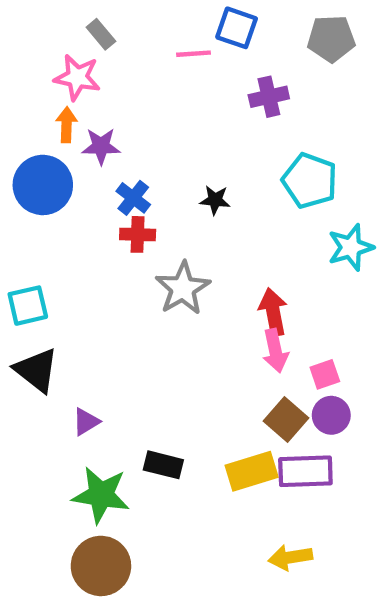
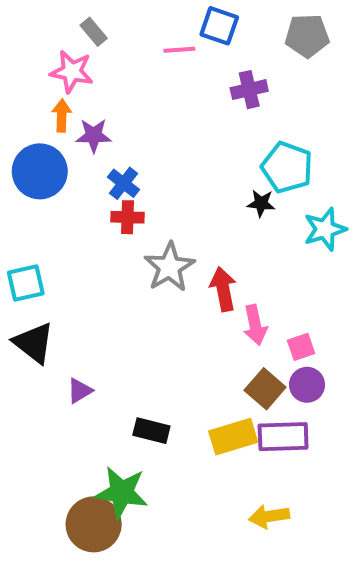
black star: (215, 200) -> (261, 203), moved
red arrow: (273, 312) -> (223, 289), moved
green star: (101, 495) -> (122, 492), moved

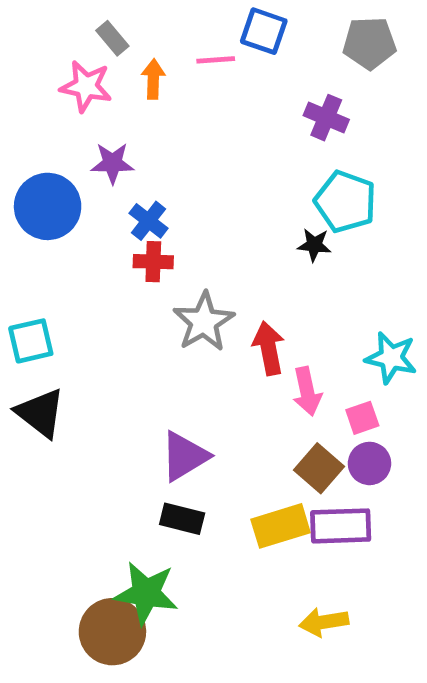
purple cross: (249, 90) -> (326, 118), moved, turned 36
orange arrow: (62, 116) -> (153, 79), moved
cyan star: (325, 229) -> (391, 358), moved, turned 30
purple triangle: (80, 391) -> (185, 456), moved, size x1.6

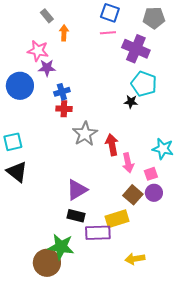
pink line: (216, 60) -> (108, 33), moved
pink star: (86, 86) -> (38, 51), moved
purple cross: (326, 118) -> (136, 49), size x1.5
blue cross: (148, 221) -> (62, 92), turned 35
purple rectangle: (341, 526) -> (98, 233), moved

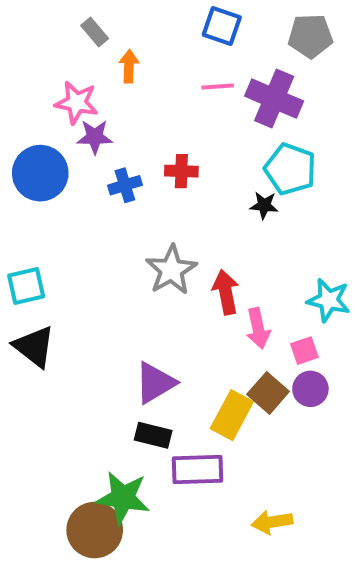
pink line: (108, 33) -> (218, 86), moved
red cross: (64, 109) -> (181, 171), moved
yellow rectangle: (117, 219) -> (232, 415), moved, turned -45

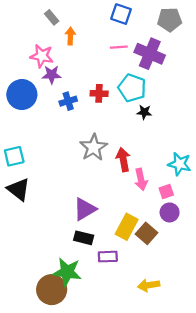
cyan pentagon: (290, 169) -> (132, 88), moved
brown square: (268, 393) -> (146, 233), moved
purple rectangle: (198, 470) -> (108, 257), size x0.7

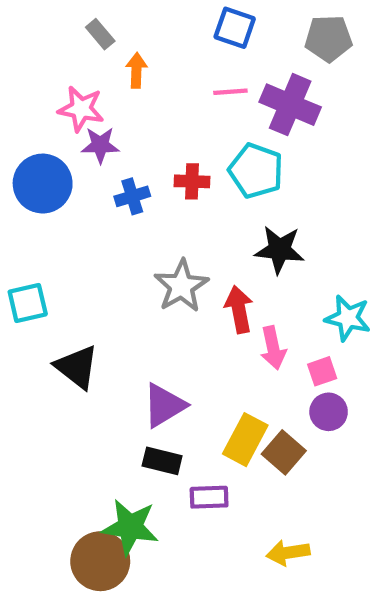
black star: (144, 112) -> (279, 250), moved, size x1.6
black triangle: (19, 189) -> (77, 367), moved

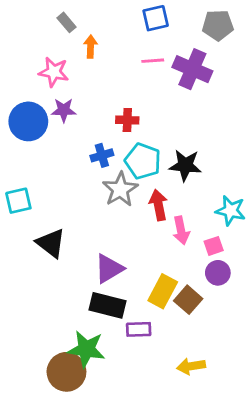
blue square: (235, 28) -> (156, 18), turned -32
purple star: (100, 145) -> (64, 110), moved
cyan pentagon: (256, 171) -> (143, 161), moved
blue cross: (132, 196) -> (102, 155), moved
black rectangle: (162, 461) -> (108, 305), size x1.4

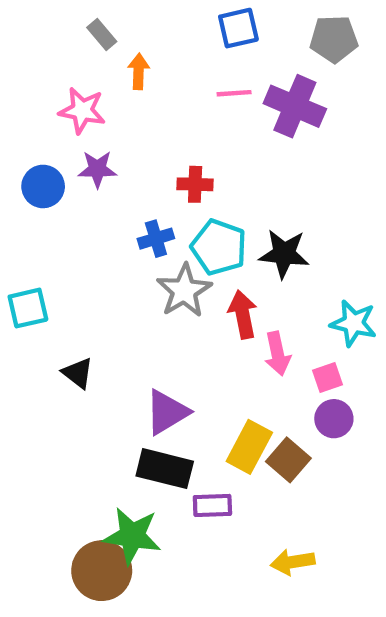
blue circle: (28, 121) -> (43, 186), size x0.7
black triangle: (51, 243) -> (78, 373), size x0.7

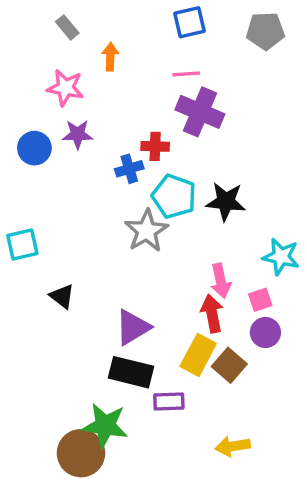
gray rectangle: (102, 35) -> (67, 27), moved
purple cross: (295, 106) -> (200, 112), moved
blue cross: (156, 239) -> (129, 169), moved
red arrow: (243, 315) -> (212, 314), moved

